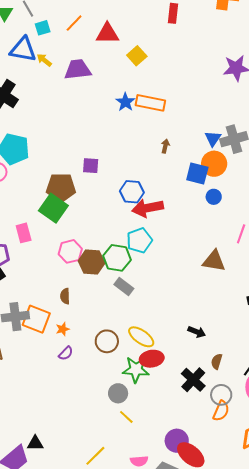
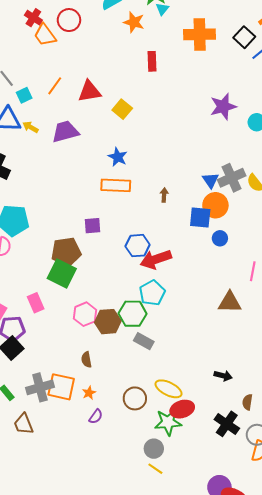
orange rectangle: (150, 103) -> (116, 185), moved
yellow line: (126, 417) -> (155, 469), moved

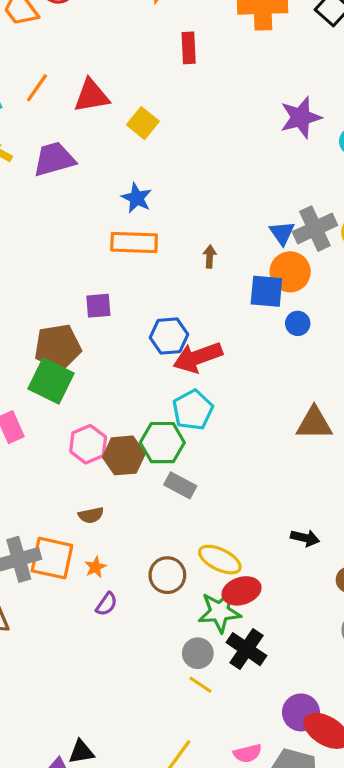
brown semicircle: (86, 360) -> (91, 515), turned -91
black cross: (227, 424) -> (246, 649), moved

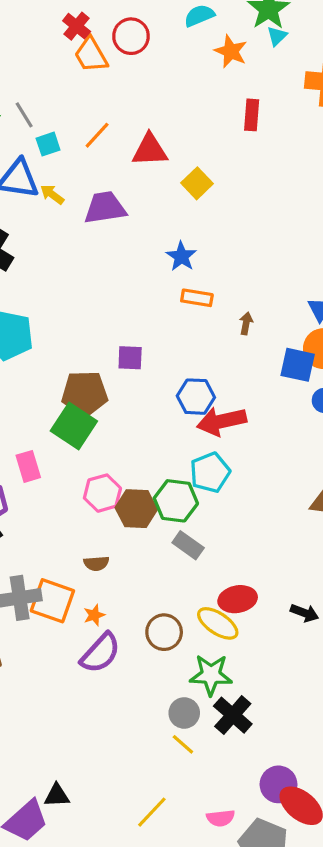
orange rectangle: (134, 242) -> (197, 298), moved, size x0.7
red ellipse: (242, 591) -> (238, 599), moved
purple semicircle: (107, 604) -> (100, 653), size x1.8

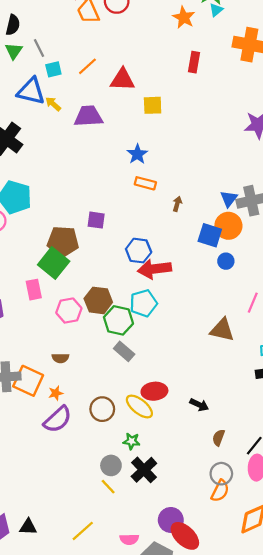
yellow square: (197, 183) -> (153, 105), turned 36
pink rectangle: (28, 466) -> (34, 290), moved
brown hexagon: (136, 509) -> (98, 300), moved
green star: (211, 675) -> (132, 441), size x0.6
black triangle: (57, 796) -> (28, 527), moved

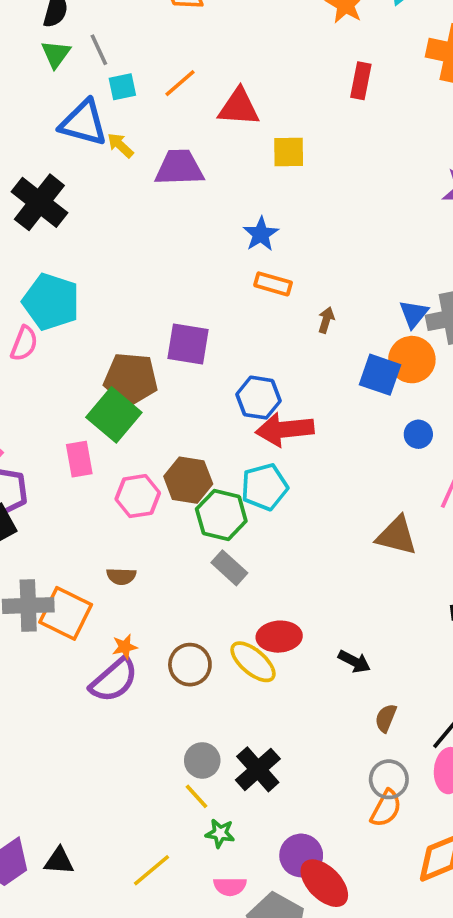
purple square: (96, 220) -> (188, 344), size x1.4
blue circle: (226, 261) -> (418, 434), moved
orange star: (56, 393) -> (125, 647), moved
green star: (132, 441) -> (220, 833), moved

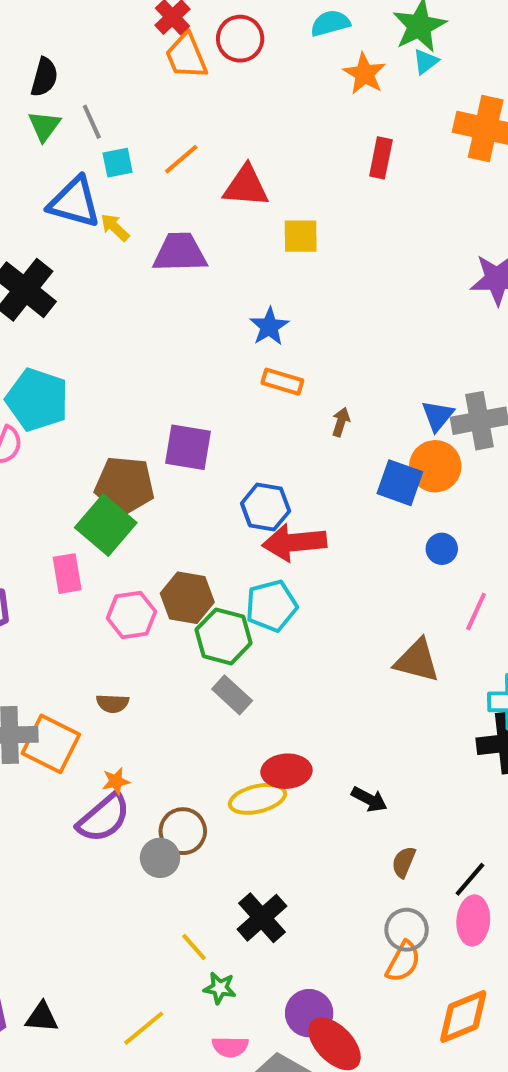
yellow ellipse: (253, 662) -> (257, 799), turned -54
brown circle: (190, 665) -> (183, 831), moved
gray circle: (202, 760) -> (160, 858), moved

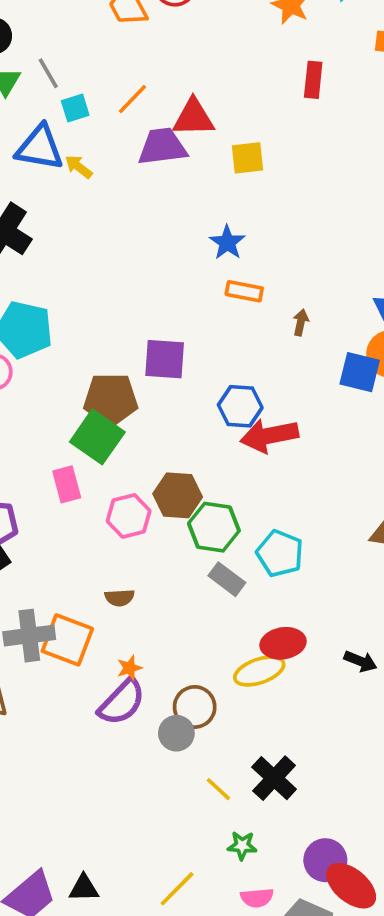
purple trapezoid: (180, 253) -> (162, 147), moved
cyan pentagon: (271, 606) -> (280, 553), moved, turned -30
yellow line: (194, 947) -> (218, 789), moved

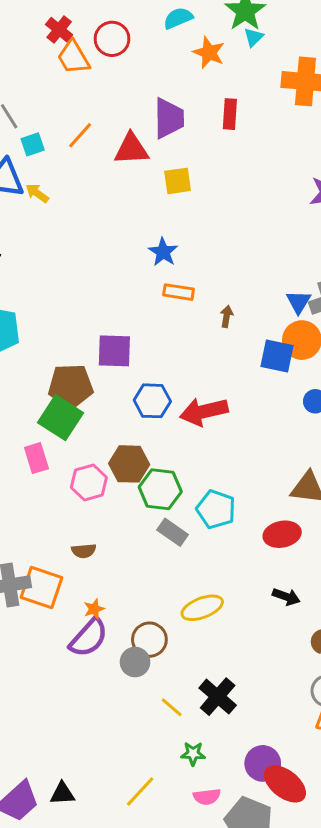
purple trapezoid: (162, 147) -> (169, 118), moved, turned 99
blue hexagon: (240, 406) -> (152, 401), moved
red ellipse: (283, 643) -> (282, 534), moved

